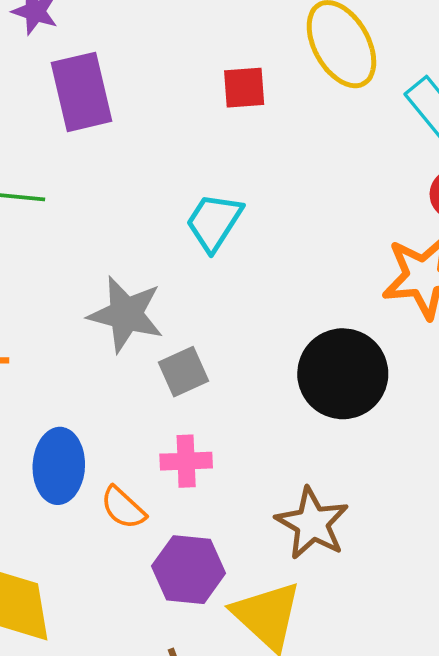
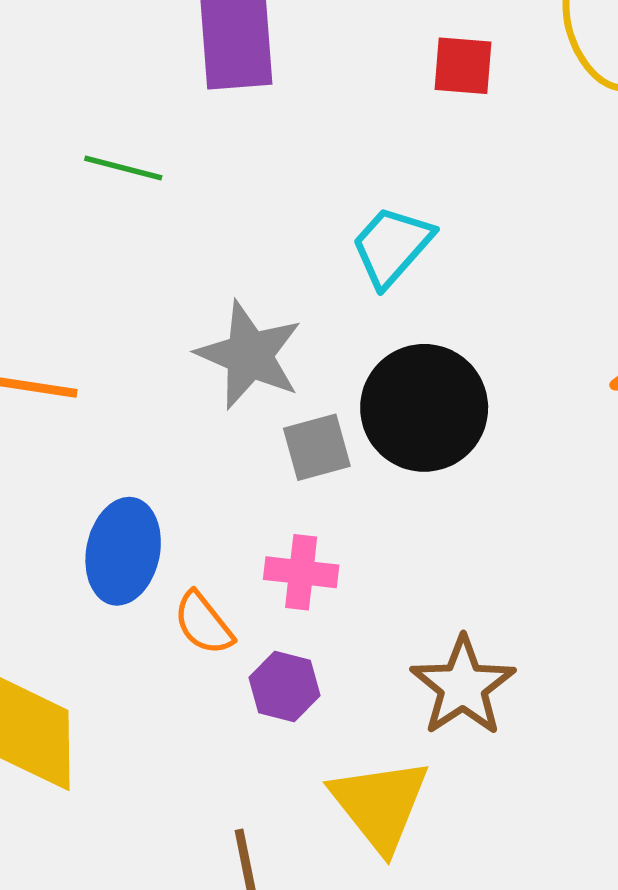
black circle: (343, 374) -> (424, 408), moved
purple hexagon: (189, 570) -> (285, 686), moved, size x0.7

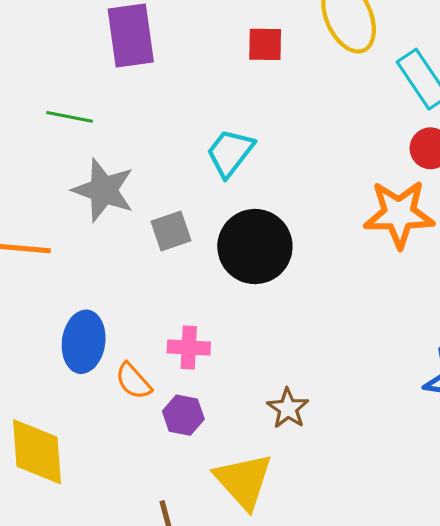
gray star: (249, 355) -> (104, 190), moved
gray square: (317, 447) -> (171, 231), moved
brown star: (463, 686) -> (288, 408), size x0.7

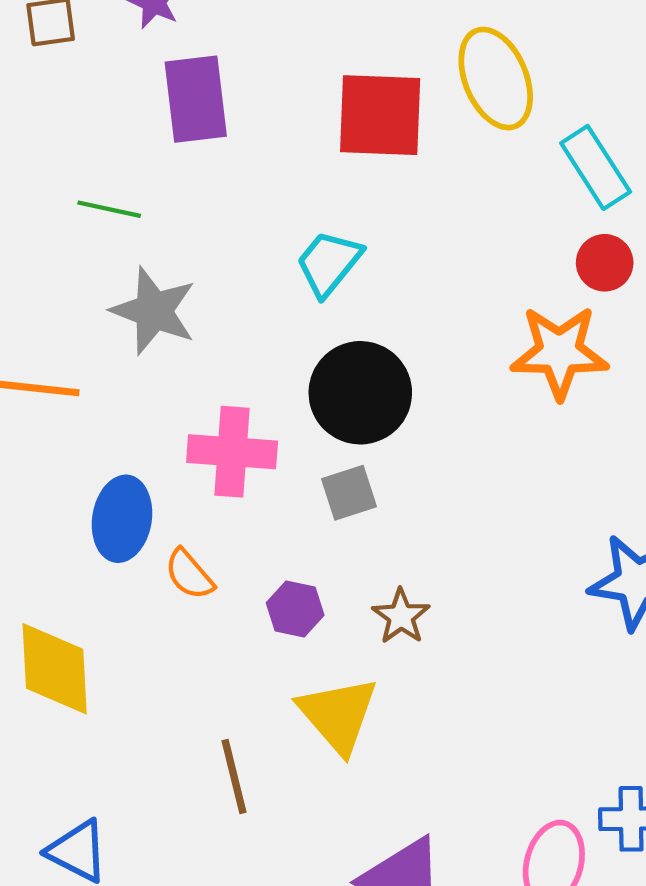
red square: (265, 44) -> (380, 115), size x1.8
gray square: (171, 231) -> (349, 493), moved
pink cross: (189, 348) -> (232, 452), moved, size x1.5
purple hexagon: (183, 415) -> (295, 609), moved

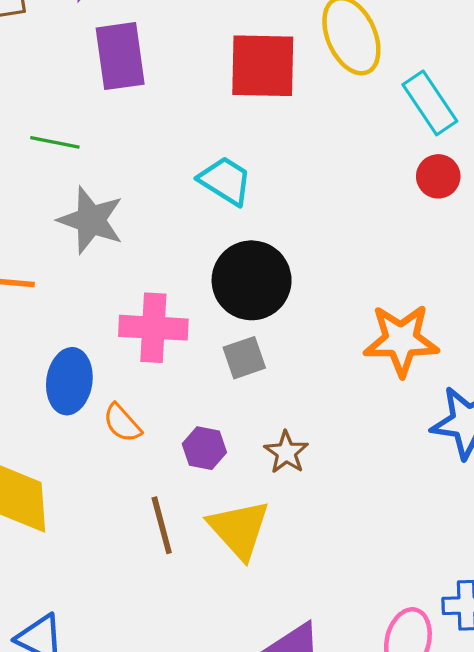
cyan trapezoid: (329, 263) -> (225, 181), turned 84
orange star: (559, 352) -> (401, 340), moved
brown line: (234, 777) -> (162, 525), moved

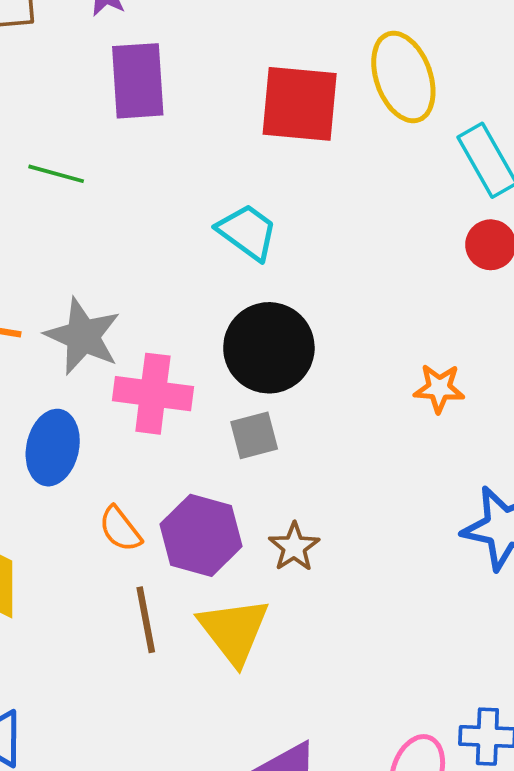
gray star: (91, 220) -> (83, 336), moved
orange star: (401, 340) -> (439, 388), moved, size x0.6
orange semicircle: (122, 423) -> (120, 529), moved
purple hexagon: (204, 448) -> (201, 535), size x1.6

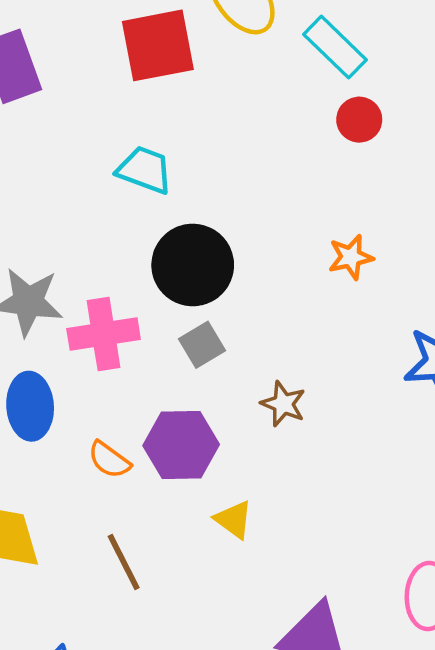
brown star: (294, 547) -> (283, 404), moved
brown line: (146, 620) -> (124, 562), moved
yellow triangle: (234, 631) -> (234, 520), size x0.6

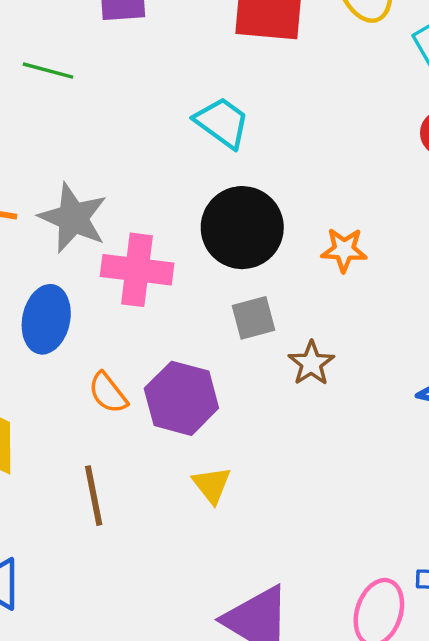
orange star: (351, 257) -> (344, 250), moved
gray square: (202, 345) -> (254, 318), moved
brown star: (283, 404) -> (311, 363), moved

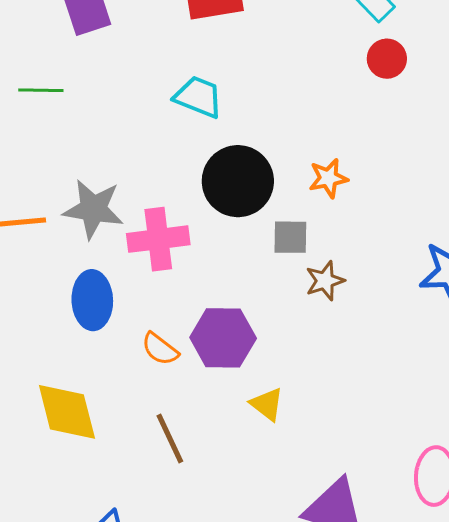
gray square: (254, 318) -> (290, 237), moved, turned 30
brown star: (311, 363) -> (325, 281), turned 30

